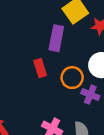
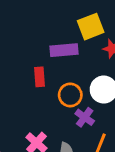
purple rectangle: (56, 38) -> (64, 50), turned 60

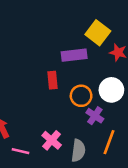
yellow square: (91, 27) -> (98, 33), turned -30

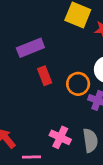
purple rectangle: (74, 55) -> (30, 48), moved

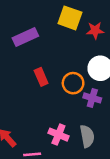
purple rectangle: (30, 48) -> (25, 37), moved

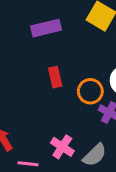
gray semicircle: (87, 136) -> (95, 155), turned 45

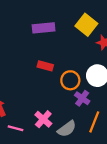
red rectangle: (55, 77) -> (45, 66), turned -70

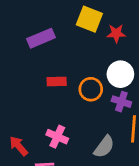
purple cross: (82, 98) -> (121, 102), moved
pink cross: (43, 119) -> (57, 137), moved

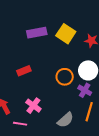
yellow square: (89, 19) -> (66, 34), moved
red rectangle: (57, 82) -> (24, 71), moved, turned -32

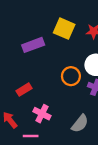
purple rectangle: (37, 33) -> (33, 45), moved
red rectangle: (24, 71) -> (24, 90), moved

